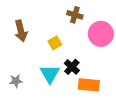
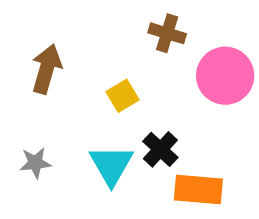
brown arrow: (21, 31) -> (47, 69), turned -150
gray star: (16, 81) -> (35, 163), moved

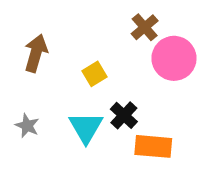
brown cross: (167, 33) -> (145, 27), moved, turned 32
gray star: (35, 163) -> (27, 126), turned 30

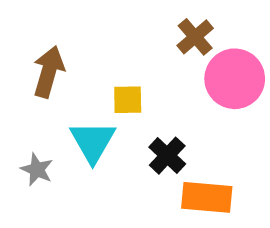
yellow square: (95, 74) -> (128, 100), turned 30
cyan triangle: (86, 127) -> (93, 142), moved

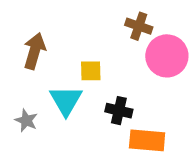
brown cross: (195, 37) -> (139, 26), turned -30
black cross: (167, 156) -> (119, 111), turned -30

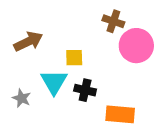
brown arrow: (34, 51) -> (28, 42), turned 48
black cross: (119, 111) -> (85, 90), moved

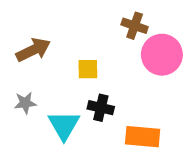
cyan triangle: (54, 82) -> (64, 125), moved
gray star: (22, 98) -> (25, 103), moved, turned -30

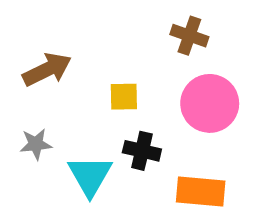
pink circle: (162, 55) -> (210, 103), moved

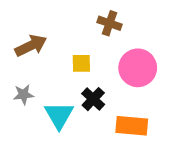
brown cross: (189, 36) -> (110, 23), moved
black cross: (142, 151) -> (93, 99), turned 30

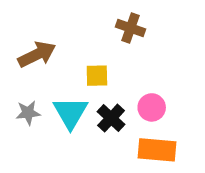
pink circle: (138, 68) -> (152, 107), moved, size x0.6
cyan triangle: (59, 115) -> (70, 113), moved

